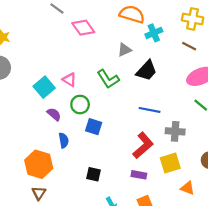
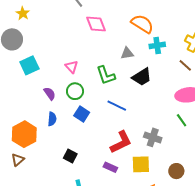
cyan square: (44, 87) -> (29, 65), moved
blue line: (150, 110) -> (117, 106), moved

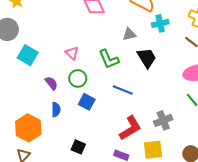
cyan square: (29, 65) -> (28, 55), turned -30
black trapezoid: (142, 77) -> (147, 58), turned -85
gray cross: (153, 137) -> (163, 120), turned -36

